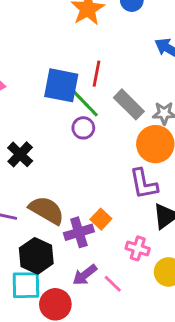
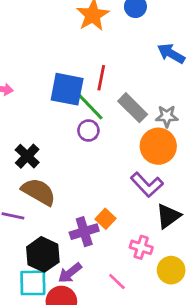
purple L-shape: (144, 184) -> (147, 185), turned -32
brown semicircle: (47, 210) -> (39, 192), moved
purple arrow: (85, 275) -> (70, 273), moved

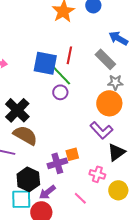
gray rectangle: (133, 108) -> (105, 59), moved
black cross: (27, 156) -> (17, 110), size x1.4
orange square: (106, 219) -> (72, 154), turned 32

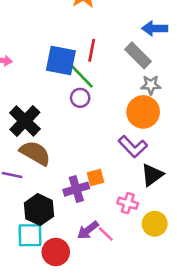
blue arrow: (118, 38) -> (155, 28), turned -30
purple arrow: (47, 192) -> (88, 230), moved

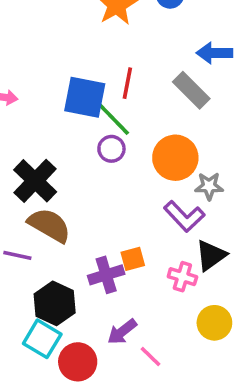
gray star: (151, 85) -> (209, 186), moved
orange circle: (143, 112) -> (175, 158), moved
pink cross: (128, 203) -> (182, 277), moved
pink line: (106, 234) -> (150, 357), moved
cyan square: (30, 235) -> (42, 339), turned 32

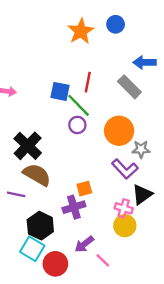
blue square: (85, 97) -> (60, 91), size x0.7
orange square: (133, 259) -> (84, 189), moved
yellow circle: (214, 323) -> (125, 226), moved

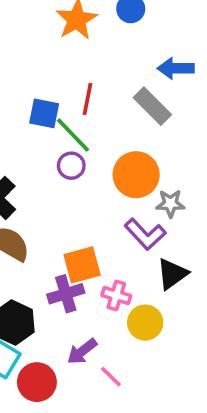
orange square: (84, 189) -> (82, 265), size x1.5
pink cross: (124, 208) -> (116, 296), moved

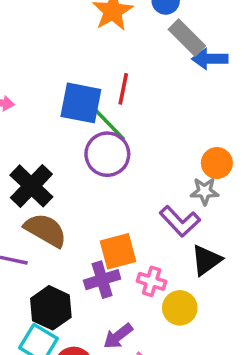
gray rectangle: (152, 106) -> (187, 38), moved
blue square: (44, 113) -> (81, 103), size x1.4
purple circle: (71, 166) -> (107, 154), size x1.6
orange circle: (136, 175) -> (217, 163), moved, size x0.7

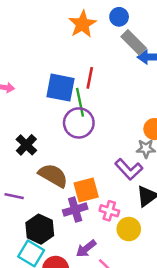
green line: (109, 124) -> (80, 102), turned 32
black cross: (31, 186) -> (26, 145), size x0.7
brown semicircle: (46, 230) -> (53, 175), moved

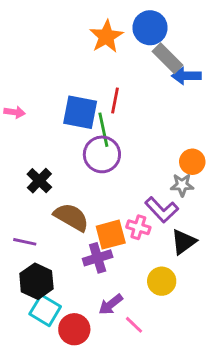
blue circle: (119, 17) -> (150, 28), size x1.5
pink cross: (109, 211) -> (138, 227), moved
black hexagon: (40, 229) -> (36, 281), moved

